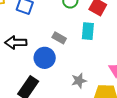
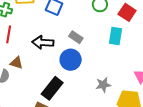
gray rectangle: (59, 38) -> (76, 37), moved

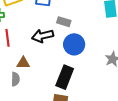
gray rectangle: (76, 37) -> (64, 22), moved

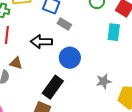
gray rectangle: (64, 22) -> (64, 24), moved

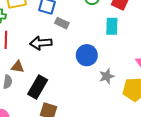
blue circle: (70, 58) -> (87, 55), moved
black rectangle: (53, 87) -> (38, 87), moved

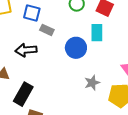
blue circle: (87, 55) -> (76, 48), moved

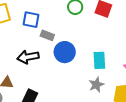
cyan rectangle: (97, 33) -> (99, 60), moved
blue circle: (76, 48) -> (65, 52), moved

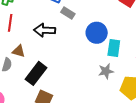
blue circle: (65, 52) -> (97, 33), moved

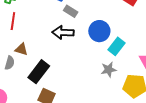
black arrow: (45, 30) -> (63, 32), moved
cyan rectangle: (114, 48) -> (117, 46), turned 30

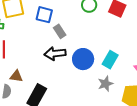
gray rectangle: (71, 11) -> (60, 31), turned 32
blue circle: (99, 31) -> (83, 59), moved

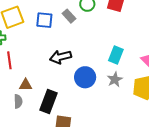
gray rectangle: (60, 31) -> (69, 16), moved
blue circle: (83, 59) -> (85, 77), moved

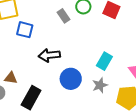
blue square: (44, 20) -> (25, 30), moved

